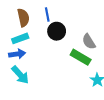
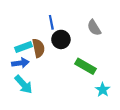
brown semicircle: (23, 18) -> (38, 48), moved
gray semicircle: (89, 42) -> (94, 28), moved

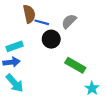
blue line: (51, 22) -> (42, 22), turned -64
gray semicircle: (94, 28) -> (69, 21), moved, turned 77
brown semicircle: (38, 48) -> (29, 14), moved

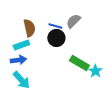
brown semicircle: (29, 14) -> (29, 28), moved
blue line: (42, 22) -> (55, 26), moved
cyan star: (92, 88) -> (95, 71), moved

